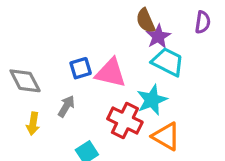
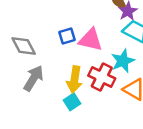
gray arrow: (66, 106) -> (34, 78), moved, size x1.5
yellow arrow: (33, 124) -> (74, 80), moved, size x1.5

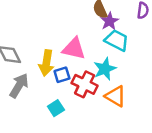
blue square: (67, 36) -> (62, 75), moved
yellow arrow: (74, 80) -> (46, 63), moved

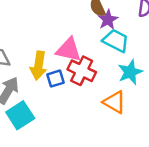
cyan star: (105, 69) -> (130, 72), moved
red cross: (85, 84) -> (82, 71), moved
cyan square: (56, 108) -> (20, 115), moved, size x1.5

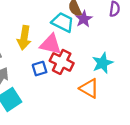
cyan trapezoid: (116, 41) -> (63, 22), moved
yellow arrow: (38, 65) -> (24, 38), moved

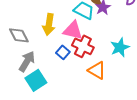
blue square: (40, 69) -> (63, 52), turned -32
orange triangle: (89, 88) -> (97, 70), moved

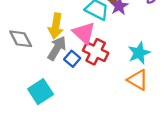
pink triangle: (73, 30) -> (84, 33), turned 30
gray arrow: (27, 61) -> (57, 48), moved
orange triangle: (97, 70) -> (138, 80), moved

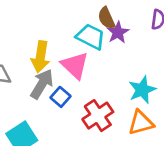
red cross: (96, 52) -> (98, 116), moved, turned 30
orange triangle: (138, 80) -> (141, 123), turned -45

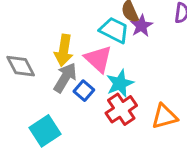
cyan star: (142, 90) -> (120, 83), moved

